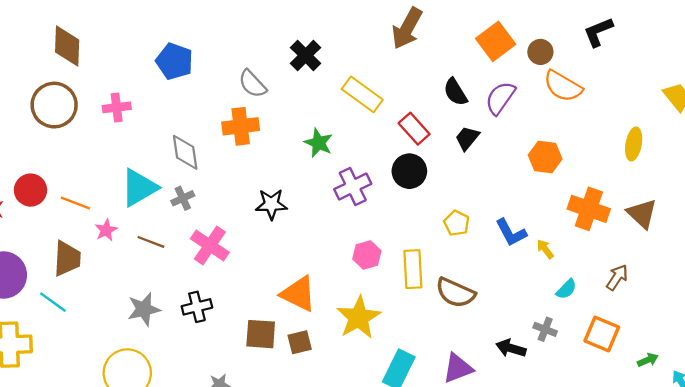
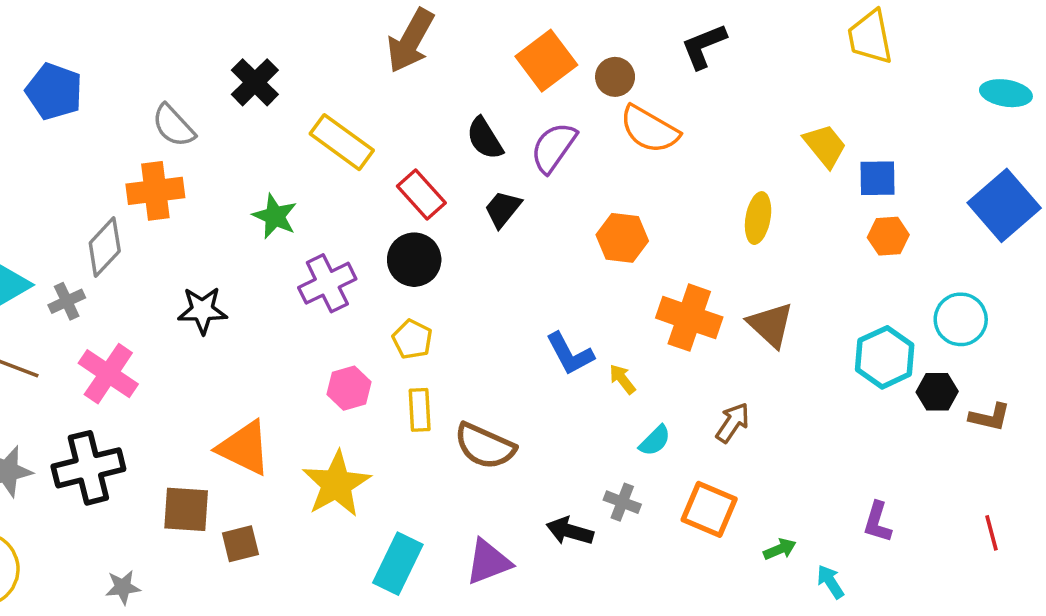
gray diamond: (185, 152) -> (105, 247), moved, turned 51
yellow pentagon: (457, 223) -> (412, 339), moved
yellow rectangle: (413, 269) -> (420, 410), size x0.7
black cross: (197, 307) -> (88, 468), size x1.5
brown square: (300, 342) -> (240, 544), moved

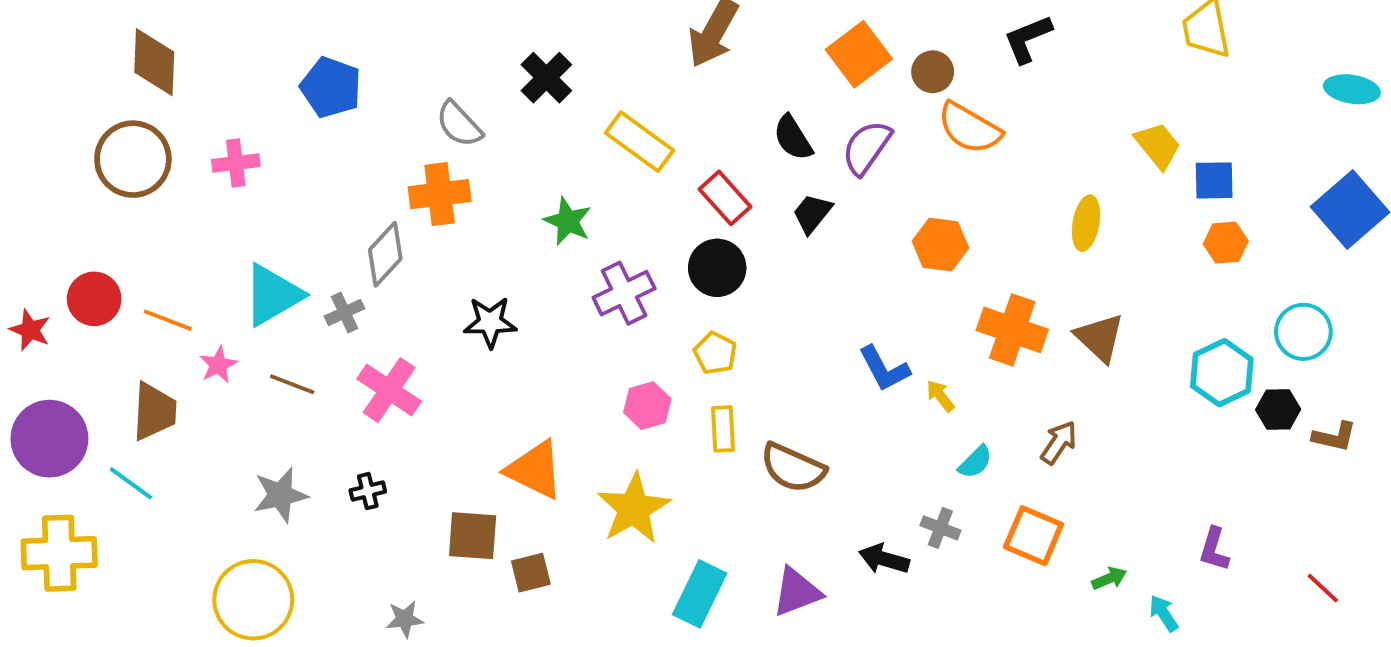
black cross: (88, 468) -> (368, 491), size x0.5
red line: (991, 533) -> (1323, 588), moved, turned -32

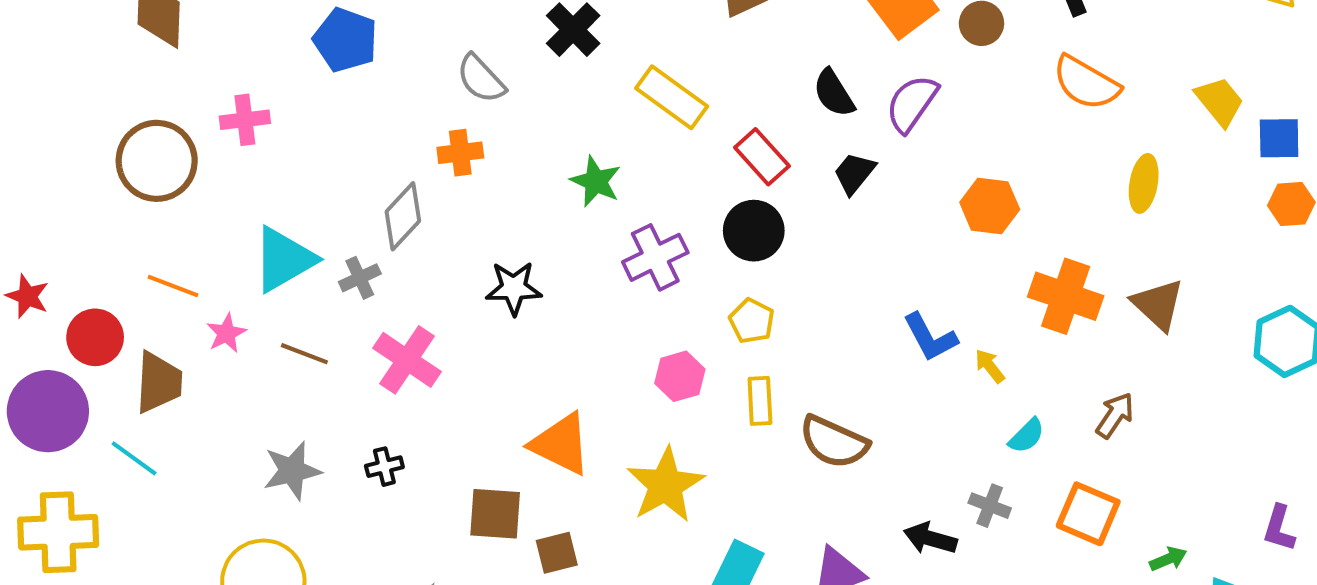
orange semicircle: (970, 128) -> (1086, 83), moved
brown circle: (133, 159) -> (157, 161), moved
orange cross: (440, 194) -> (460, 153), size x0.7
red circle: (94, 299) -> (95, 337), moved

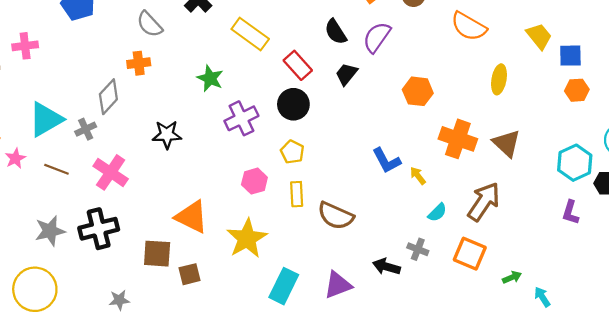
brown arrow: (1115, 415) -> (484, 202), size x1.6
black cross: (384, 467) -> (99, 229), size x2.0
purple L-shape: (1279, 528) -> (570, 212), moved

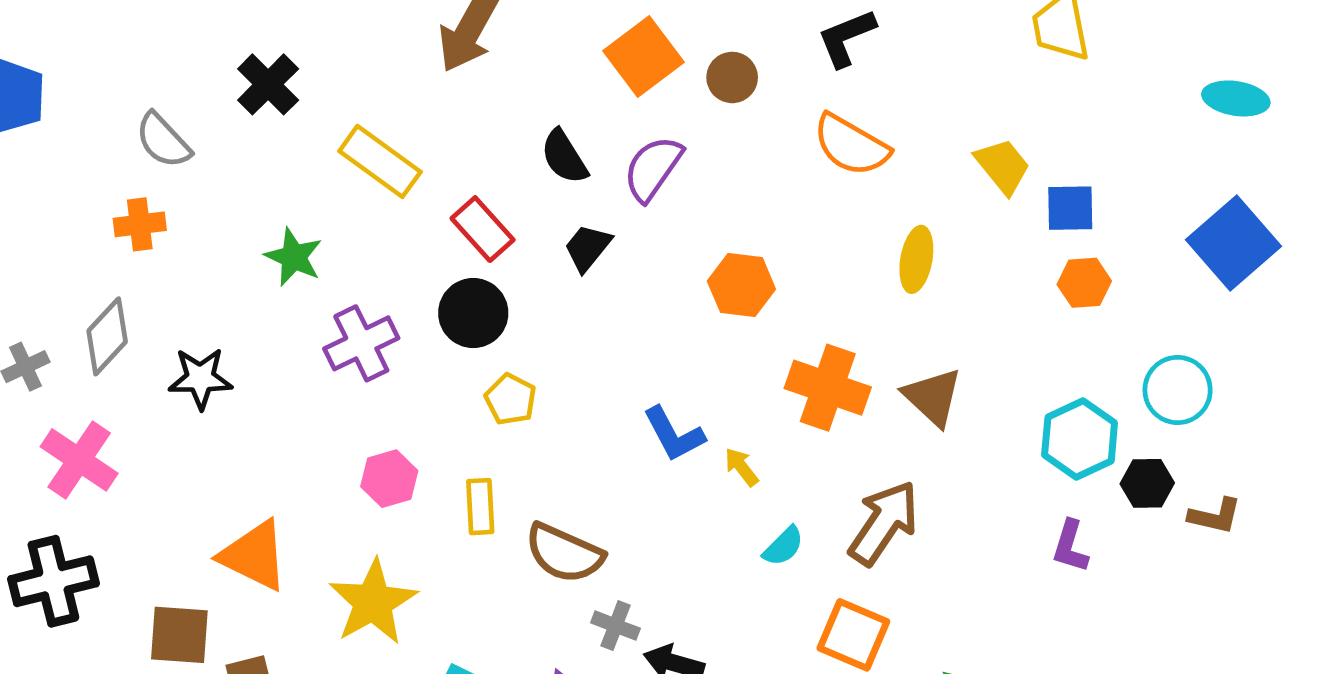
gray diamond: (108, 97) -> (107, 336), moved
yellow pentagon: (292, 152) -> (511, 399), moved
gray cross: (418, 249) -> (616, 626), moved

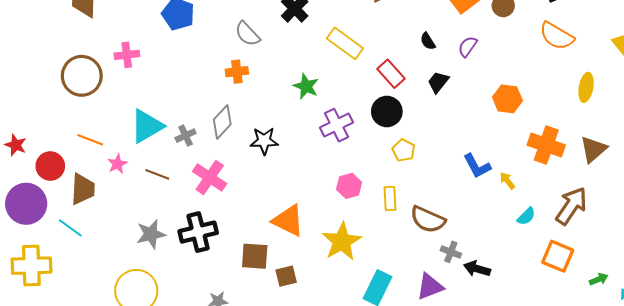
black semicircle: (564, 157) -> (428, 41), size x0.7
purple semicircle: (653, 168) -> (468, 46), size x0.7
brown triangle: (933, 397) -> (593, 149), turned 36

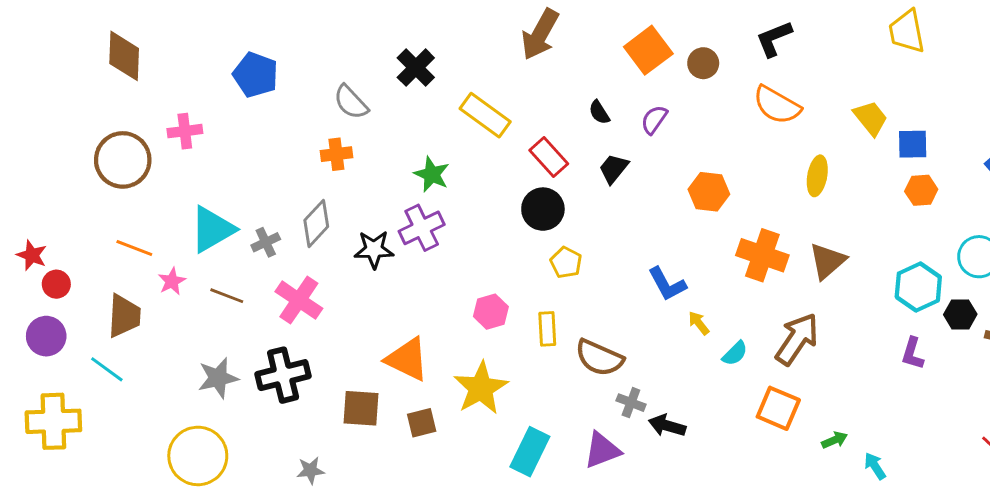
purple cross: (337, 125) -> (422, 228), moved
red circle: (50, 166) -> (56, 284), moved, size x0.7
yellow arrow: (507, 181) -> (699, 323), moved
purple circle: (26, 204) -> (46, 336), size x0.7
brown square: (286, 276) -> (422, 423), moved

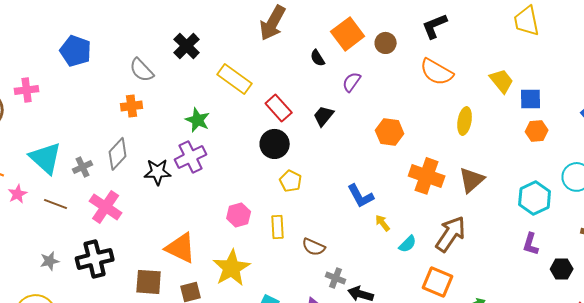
black semicircle: (599, 112) -> (318, 58), moved
cyan triangle: (212, 229) -> (46, 158), turned -48
black hexagon: (960, 314) -> (562, 269), moved
brown semicircle: (599, 358) -> (314, 247), size x0.7
gray star: (218, 378) -> (50, 261), size x0.7

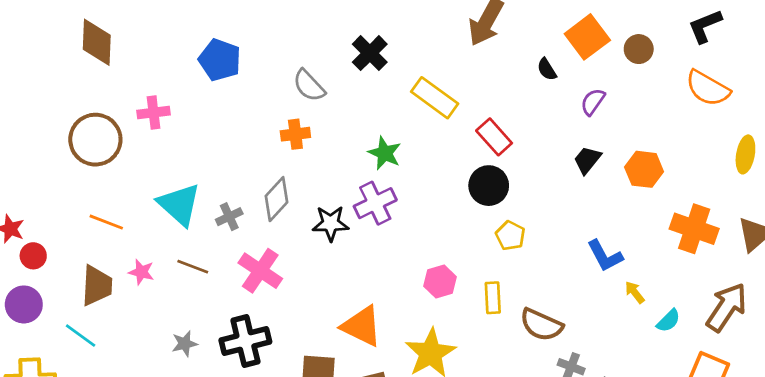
black trapezoid: (324, 116) -> (587, 160), moved
pink star: (18, 194) -> (141, 272), moved, turned -30
brown semicircle: (314, 247) -> (541, 325), size x1.4

